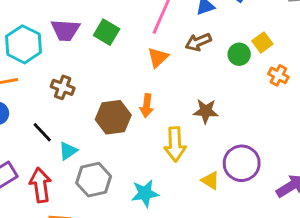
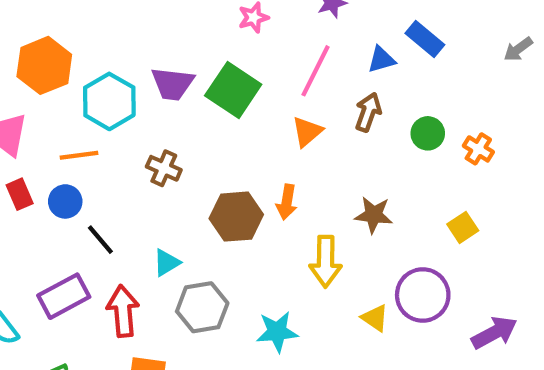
green square: (107, 32) -> (233, 90), size x1.4
brown arrow: (198, 42) -> (368, 112), turned 130
yellow square: (262, 42) -> (463, 227), moved
orange cross: (278, 75) -> (478, 149), moved
black line: (42, 132) -> (100, 240), moved

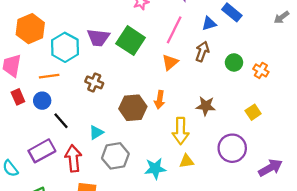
yellow triangle: (375, 318) -> (187, 161), moved, turned -42

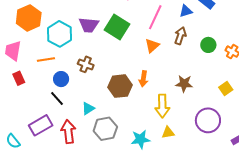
blue circle: (42, 101) -> (61, 79), moved

